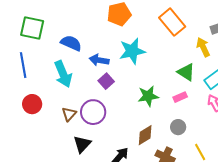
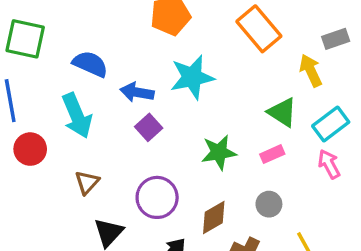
red circle: (32, 104) -> (30, 149), moved
purple circle: (93, 112) -> (157, 197), moved

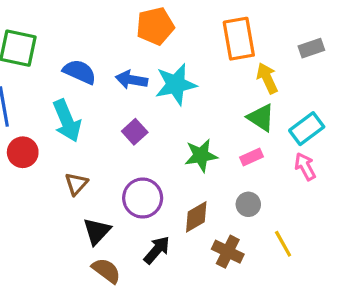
orange rectangle: (259, 29) -> (239, 39), turned 30
yellow arrow: (311, 71) -> (267, 78), moved
blue arrow: (137, 92) -> (132, 80), moved

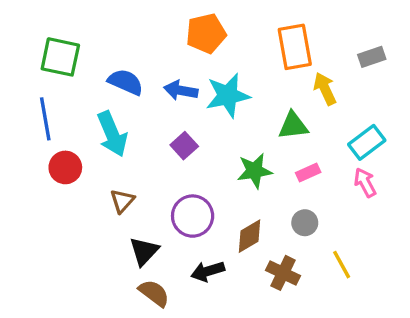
green triangle: (261, 118) -> (293, 126), moved, turned -40
black arrow: (157, 250) -> (208, 271), turned -148

